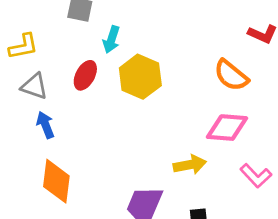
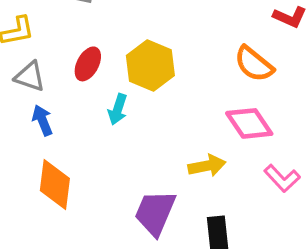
cyan arrow: (111, 40) -> (118, 109), moved
pink diamond: (227, 128) -> (249, 123), turned 51

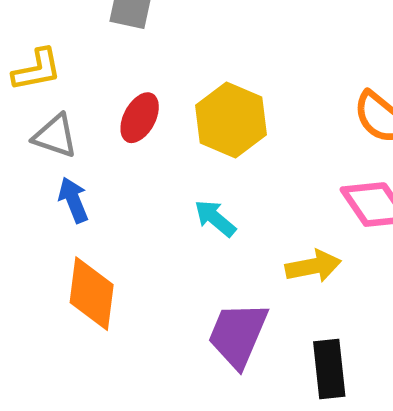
cyan arrow: (118, 109) -> (215, 218), moved, turned 112

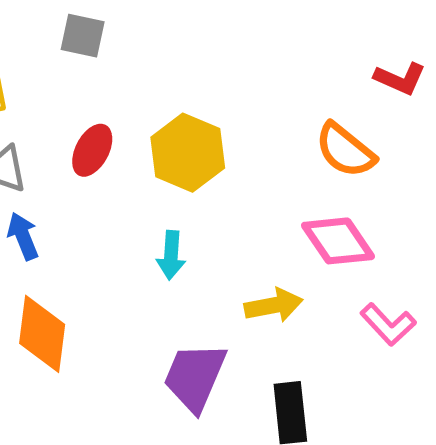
cyan arrow: (215, 218) -> (171, 255), turned -126

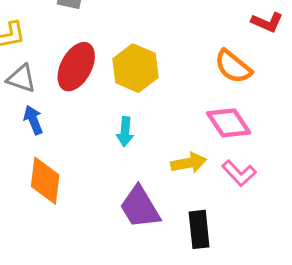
red ellipse: (92, 150) -> (76, 67), size x1.5
pink L-shape: (388, 324) -> (239, 173), moved
purple trapezoid: (195, 377) -> (140, 207), turned -54

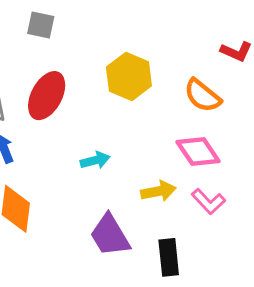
yellow hexagon: (135, 68) -> (129, 76), moved
cyan arrow: (125, 132) -> (95, 160), turned -108

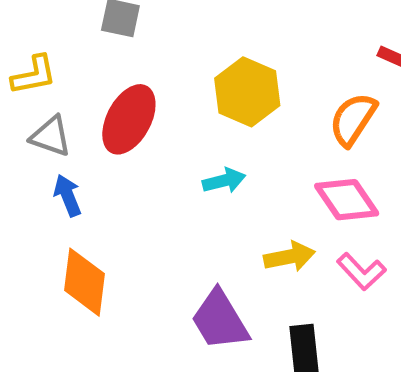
orange semicircle: (203, 96) -> (353, 119), turned 84
cyan arrow: (95, 160) -> (224, 181), moved

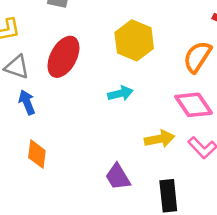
orange diamond: (85, 282) -> (37, 154), size x0.7
purple trapezoid: (220, 320) -> (118, 177), size x0.7

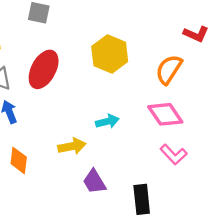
cyan arrow: (120, 93) -> (107, 121), moved
yellow arrow: (159, 139) -> (72, 146), moved

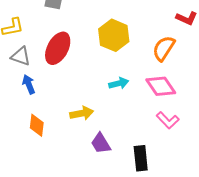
cyan arrow: (107, 121) -> (119, 83), moved

